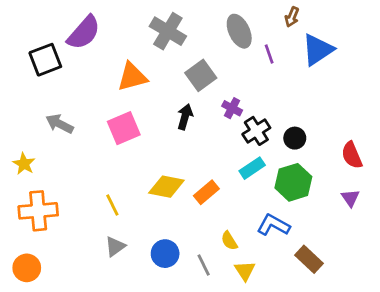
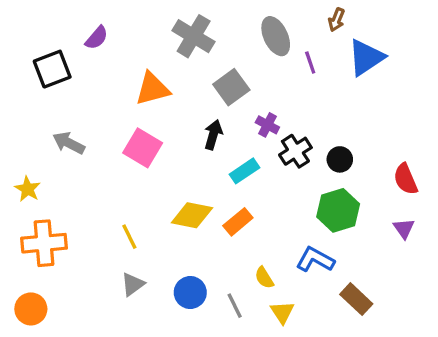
purple semicircle: (84, 33) -> (97, 38), size x0.6
pink square: (124, 128) -> (143, 148), turned -36
cyan rectangle: (252, 168) -> (244, 171), moved

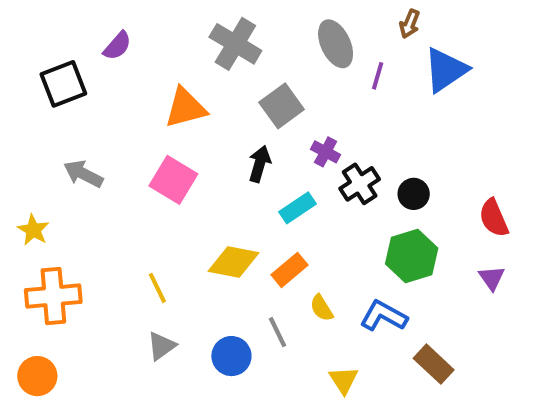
purple line: (310, 62) -> (378, 76), turned 35
yellow semicircle: (264, 278) -> (322, 308), moved
gray line: (235, 306) -> (278, 332), moved

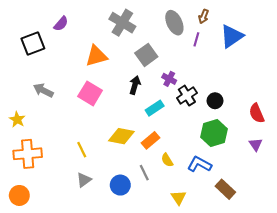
brown arrow: (410, 24) -> (204, 16), moved

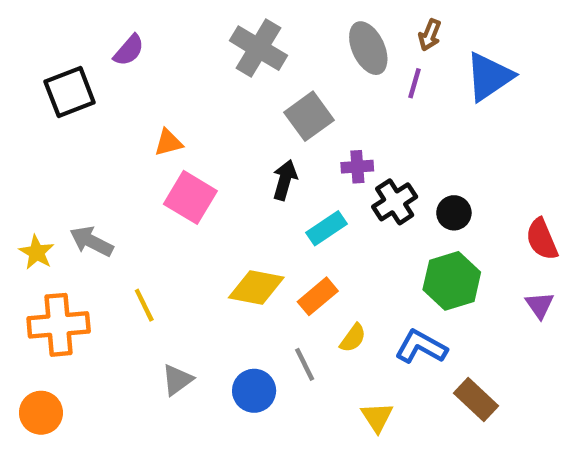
orange triangle: (96, 56) -> (168, 143), moved, size x0.6
purple cross: (169, 79) -> (357, 167), turned -32
gray arrow: (43, 90) -> (92, 241), moved
yellow line: (82, 150) -> (144, 305), moved
yellow semicircle: (167, 160) -> (353, 338), turned -112

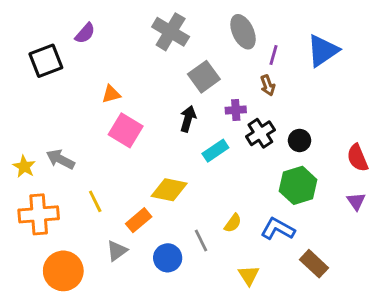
brown arrow: (430, 35) -> (268, 85), moved, turned -42
orange rectangle: (318, 296) -> (139, 220), moved
orange circle: (41, 413) -> (63, 271), moved, size x1.4

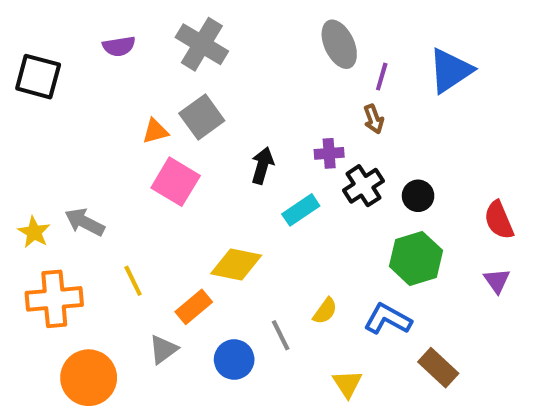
gray cross: (171, 32) -> (202, 44), moved
purple semicircle: (85, 33) -> (119, 46), turned 40
black square: (46, 61) -> (38, 77), moved, turned 36
gray square: (204, 77) -> (202, 117), moved

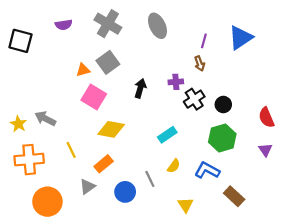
gray ellipse: (339, 44) -> (157, 26), moved
cyan rectangle: (301, 210) -> (167, 135), moved
yellow diamond: (236, 265) -> (111, 129), moved

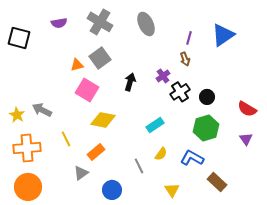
purple cross: (176, 82) -> (163, 76), turned -32
red semicircle: (266, 117) -> (247, 109), turned -36
blue circle: (125, 192) -> (112, 190), moved
orange circle: (47, 202) -> (28, 187), moved

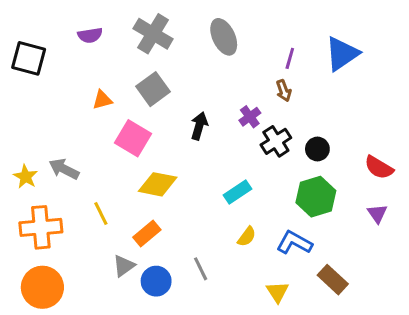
orange triangle: (77, 65) -> (102, 100), moved
gray line: (139, 166) -> (201, 269), moved
blue circle: (112, 190) -> (156, 281), moved
yellow triangle: (172, 190) -> (277, 292), moved

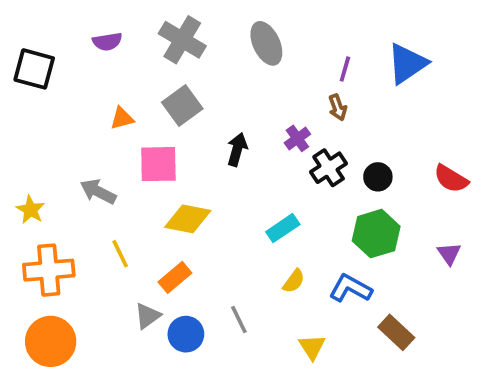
pink square: (133, 138) -> (158, 164), turned -32
red semicircle: (379, 167) -> (451, 179), moved
gray arrow: (64, 169) -> (98, 191), moved
yellow triangle: (277, 292) -> (312, 347), moved

